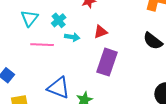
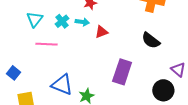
cyan arrow: (72, 37) -> (82, 22), moved
purple rectangle: (107, 62) -> (122, 72), moved

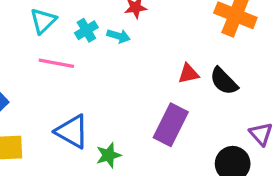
red triangle: (101, 32) -> (188, 74), moved

